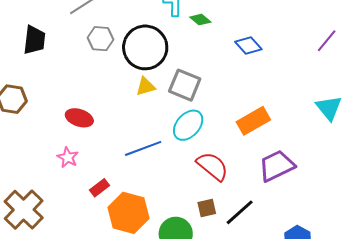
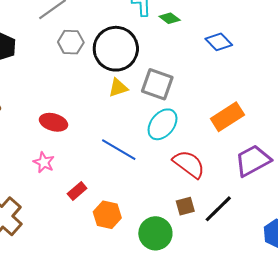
blue line: (143, 148) -> (119, 150), turned 54
orange hexagon: (129, 213) -> (107, 215), size x0.7

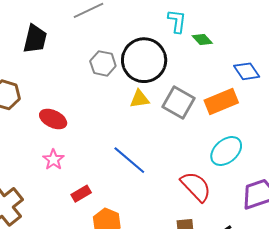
gray hexagon: (71, 42) -> (103, 63), moved
orange rectangle: (227, 117) -> (221, 102), moved
red ellipse: (53, 122) -> (53, 119), moved
cyan ellipse: (163, 124) -> (226, 151), moved

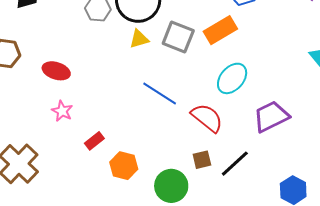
blue line: (129, 160) -> (160, 94), moved

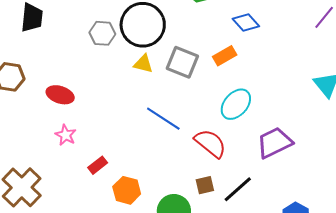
orange rectangle: (220, 30) -> (225, 56), size x0.7
yellow triangle: (139, 39) -> (143, 64), turned 30

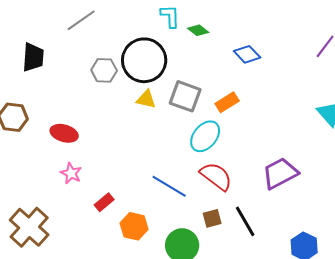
orange rectangle: (225, 56) -> (227, 102), moved
cyan ellipse: (236, 104) -> (205, 136), moved
blue line: (163, 119) -> (169, 186), moved
black line: (238, 189) -> (245, 221), turned -76

